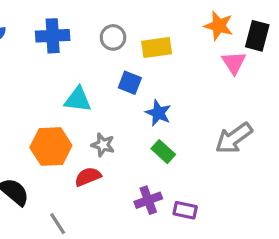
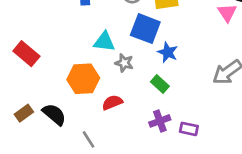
blue square: (130, 83) -> (145, 29), size x1.6
gray star: (103, 145) -> (124, 63), moved
green rectangle: (163, 152) -> (160, 84), moved

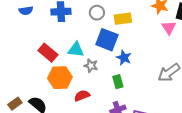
red rectangle: (26, 54) -> (48, 53), moved
green rectangle: (160, 84) -> (118, 82), turned 32

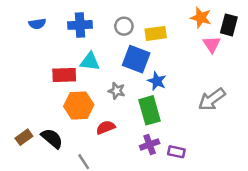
cyan triangle: (76, 50) -> (90, 62), moved
red rectangle: (48, 53) -> (64, 75), turned -42
green rectangle: (118, 82) -> (150, 110), size x1.6

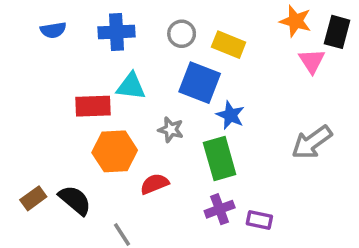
yellow rectangle: (156, 33) -> (229, 45), turned 30

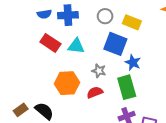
blue semicircle: (53, 30) -> (44, 14), moved
red rectangle: (93, 106) -> (50, 43), moved, turned 36
red semicircle: (154, 184) -> (95, 92), moved

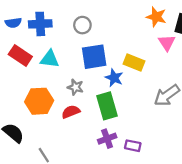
yellow rectangle: (132, 22) -> (134, 63), moved
blue square: (115, 44) -> (94, 57), turned -30

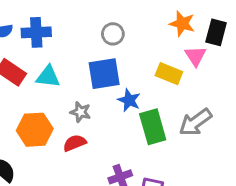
gray circle: (82, 25) -> (113, 34), moved
yellow rectangle: (134, 63) -> (169, 74), moved
green rectangle: (107, 106) -> (153, 127), moved

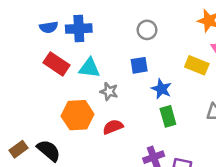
blue square: (104, 74) -> (139, 65), size x0.6
gray star: (80, 112) -> (109, 92), moved
green rectangle: (153, 127) -> (168, 116), moved, size x0.7

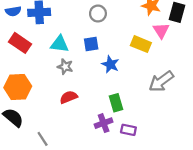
cyan triangle: (89, 68) -> (60, 44), moved
orange hexagon: (78, 115) -> (18, 87), moved
green rectangle: (168, 116) -> (116, 103), moved

